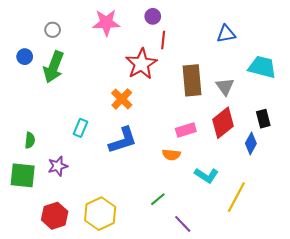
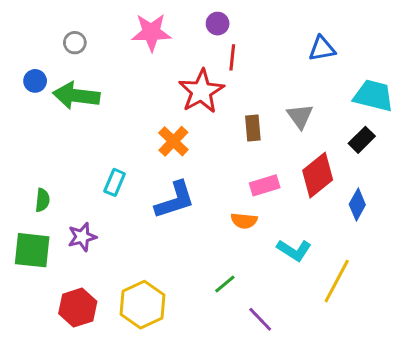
green arrow: (54, 67) -> (76, 96), turned 76
brown rectangle: (192, 80) -> (253, 128), moved, size x0.6
gray triangle: (225, 87) -> (300, 116), moved
black rectangle: (263, 119) -> (362, 140), moved, turned 60

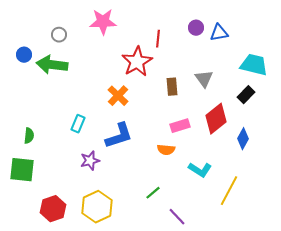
purple circle: (218, 24) -> (196, 28), moved
gray circle: (75, 43) -> (59, 35), moved
purple star: (82, 237) -> (90, 161), moved

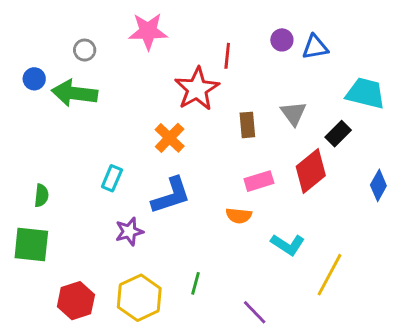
black rectangle: (246, 95) -> (338, 134), moved
blue diamond: (243, 139) -> (378, 185), moved
green line: (153, 193) -> (196, 283), moved, turned -35

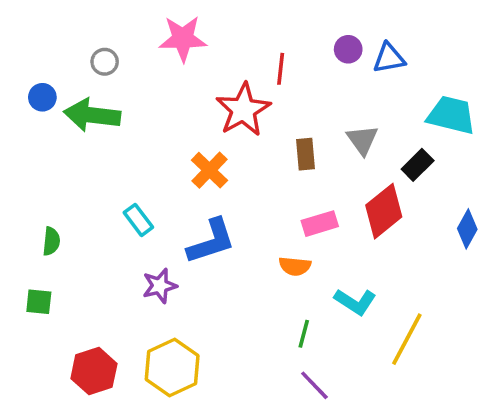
cyan rectangle: (112, 178) -> (138, 220), turned -60
green square: (31, 244) -> (39, 302), size x0.6
green line: (196, 283) -> (304, 334), moved

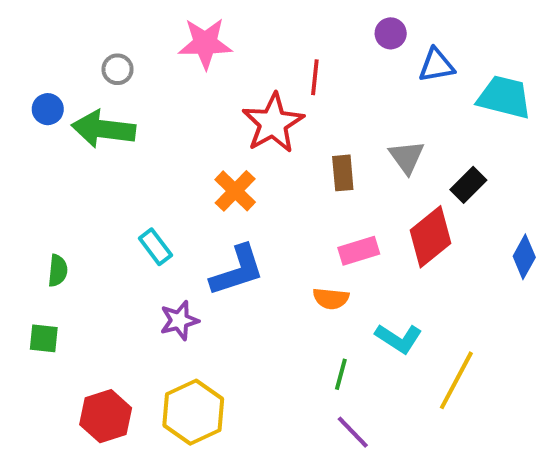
purple circle: (348, 49) -> (391, 33), moved
cyan trapezoid: (451, 115) -> (504, 97), moved

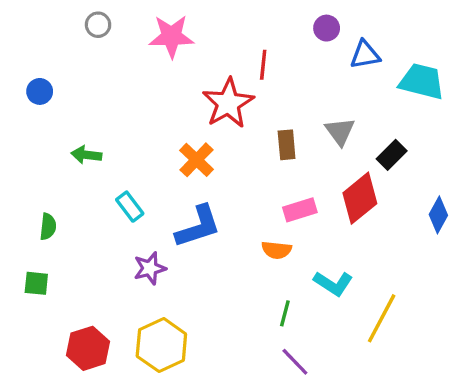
gray circle: (118, 69) -> (98, 25), moved
green arrow: (104, 129) -> (86, 155), moved, size x0.6

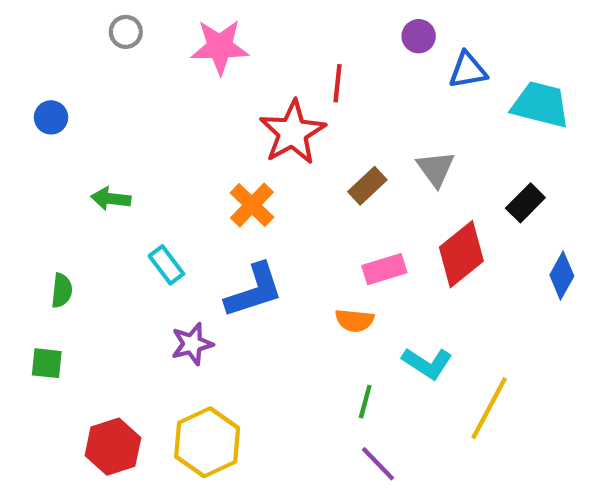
brown rectangle: (287, 145) -> (367, 186), turned 52
black rectangle: (392, 155) -> (525, 203), moved

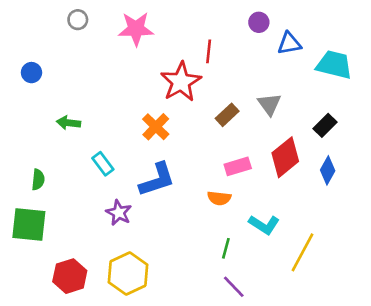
blue diamond: (562, 276) -> (328, 170), moved
purple star: (192, 344) -> (119, 213), turned -30
green square: (47, 363) -> (29, 225), size x1.8

